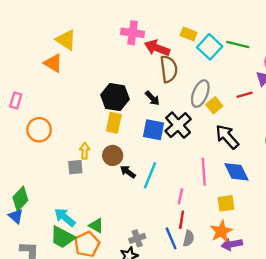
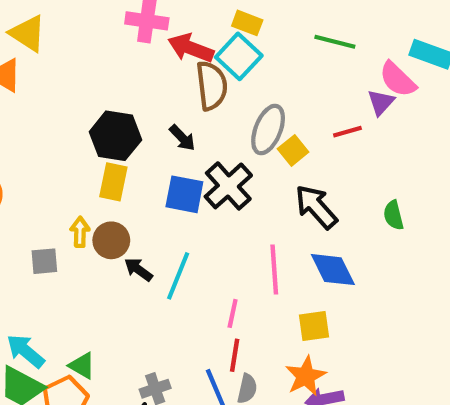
cyan square: (210, 47) -> (239, 56), moved
yellow arrow: (85, 151) -> (80, 232), moved

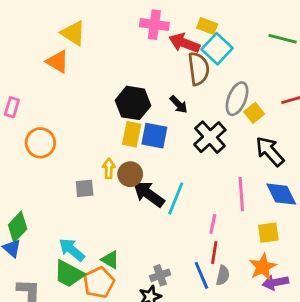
yellow rectangle: (247, 23) -> (207, 26), moved
blue square: (184, 194) -> (154, 136), moved
black arrow: (138, 270) -> (149, 194), size x1.6

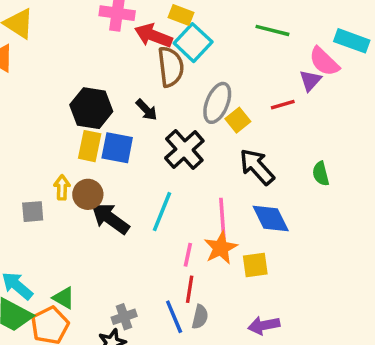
cyan line: (176, 198) -> (162, 212), moved
orange star: (263, 267) -> (221, 248), moved

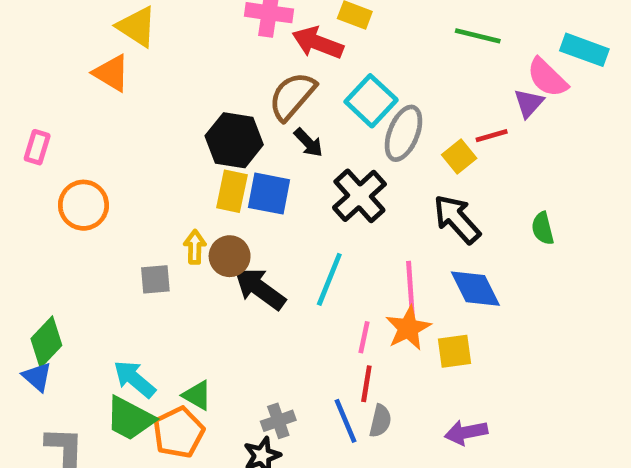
cyan square: (193, 43) -> (371, 101), moved
brown semicircle: (171, 67) -> (292, 96), moved, turned -132
yellow square: (238, 120) -> (459, 156), moved

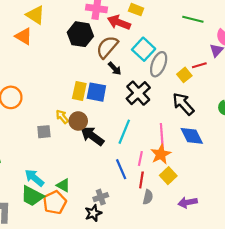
black hexagon: (234, 140) -> (80, 34), moved
yellow arrow: (195, 247) -> (62, 117), turned -40
yellow square: (455, 351) -> (168, 176), moved, turned -35
blue line: (346, 421) -> (121, 169), moved

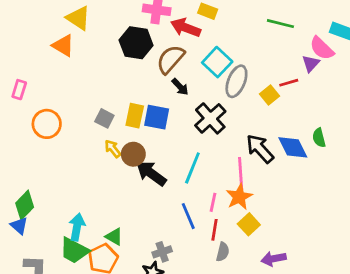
black arrow: (183, 104) -> (260, 149), moved
gray square: (44, 132) -> (104, 118), moved, turned 32
blue diamond: (192, 136) -> (293, 147), moved
cyan arrow: (34, 178) -> (77, 227), turned 60

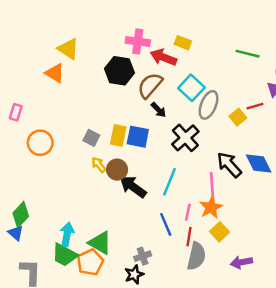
green triangle: (114, 237) -> (100, 243), size x1.5
gray semicircle: (223, 252) -> (196, 256), size x1.6

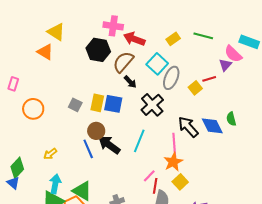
yellow rectangle: (183, 43) -> (173, 39), moved, turned -56
yellow arrow: (99, 165) -> (50, 154), moved, turned -88
pink line: (188, 212) -> (149, 176), moved, turned 32
blue line: (166, 224) -> (88, 149), moved

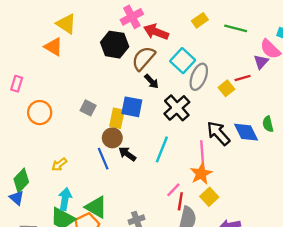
pink cross: (113, 26) -> (132, 17), turned -36
yellow rectangle: (173, 39) -> (200, 20), moved
yellow rectangle: (97, 103) -> (117, 118), moved
black arrow: (109, 145) -> (127, 154), size x0.7

